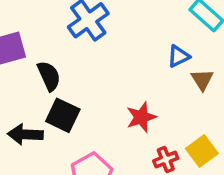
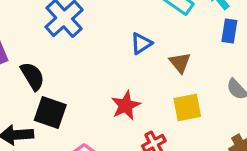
blue triangle: (179, 56) -> (141, 43), moved
yellow square: (202, 151) -> (187, 107), moved, turned 32

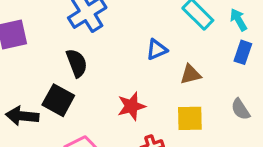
brown triangle: (180, 63) -> (190, 74), turned 45
black semicircle: (33, 76) -> (77, 63), moved

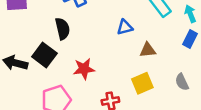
red star: (131, 106) -> (84, 69), moved
yellow square: (190, 118) -> (142, 83), turned -30

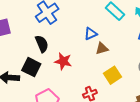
brown triangle: (148, 50) -> (102, 48), moved
red star: (84, 69) -> (63, 61), moved, turned 30

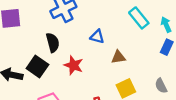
blue triangle: (91, 34) -> (97, 37), moved, turned 32

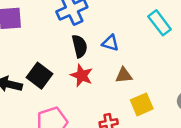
black semicircle: (53, 43) -> (80, 46), moved
brown triangle: (118, 57) -> (124, 75), moved

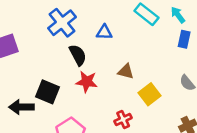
blue triangle: (110, 43) -> (104, 32), moved
brown triangle: (124, 75) -> (126, 72), turned 35

